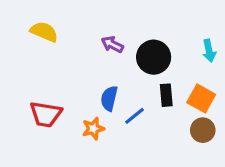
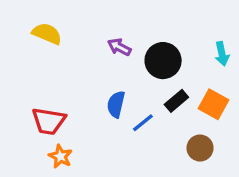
black rectangle: (166, 95) -> (176, 101), turned 55
orange star: (93, 129) -> (60, 156), moved, turned -30
brown circle: (203, 130) -> (200, 148), moved

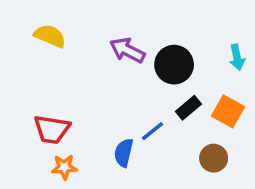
purple arrow: (119, 47) -> (127, 50), size x1.4
blue semicircle: (116, 104) -> (124, 153), moved
orange star: (60, 156) -> (64, 167), turned -30

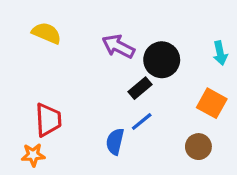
black rectangle: (188, 108) -> (140, 88), moved
red trapezoid: (52, 129) -> (48, 120), turned -102
orange star: (64, 167) -> (33, 155), moved

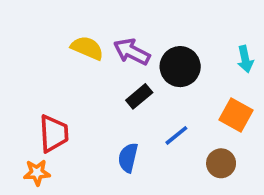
yellow semicircle: (47, 33) -> (87, 48), moved
black rectangle: (140, 88) -> (139, 96), moved
blue line: (142, 122) -> (176, 135), moved

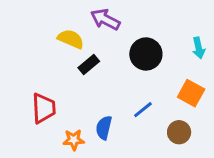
purple arrow: (132, 52) -> (105, 19), moved
black rectangle: (139, 96) -> (89, 65), moved
orange star: (37, 173) -> (74, 140), moved

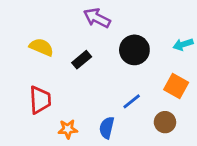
yellow semicircle: (71, 39) -> (41, 47), moved
cyan arrow: (199, 48) -> (183, 44), turned 84
blue semicircle: (104, 128) -> (107, 128), moved

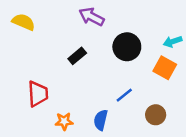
yellow semicircle: (41, 47) -> (24, 22), moved
orange square: (176, 86) -> (165, 68), moved

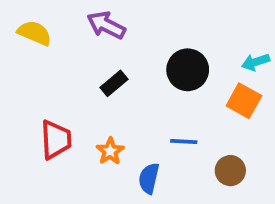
purple arrow: (92, 17) -> (106, 25), moved
blue line: (124, 95) -> (184, 142), turned 42
orange star: (64, 121) -> (110, 151), moved, turned -30

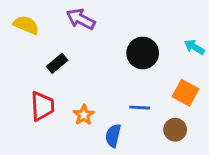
cyan arrow: (256, 62) -> (194, 47), turned 48
black rectangle: (114, 83) -> (57, 63), moved
orange square: (244, 101) -> (185, 93), moved

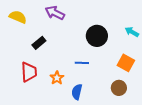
blue line: (140, 108) -> (82, 63), moved

